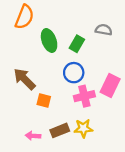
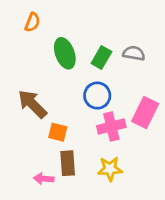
orange semicircle: (24, 17) -> (32, 22), size x0.6
gray semicircle: (104, 30) -> (134, 53), moved
brown rectangle: (60, 130) -> (68, 163), moved, turned -72

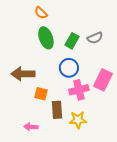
orange semicircle: (32, 22) -> (41, 13), moved, turned 112
gray semicircle: (134, 53) -> (95, 38), turned 147
brown arrow: (32, 104) -> (23, 74), turned -45
brown rectangle: (68, 163) -> (57, 110), moved

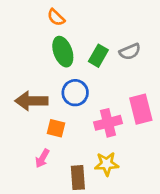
blue circle: (69, 68) -> (75, 93), moved
pink rectangle: (103, 80) -> (141, 109), turned -40
brown rectangle: (57, 110) -> (78, 178), moved
pink arrow: (31, 127) -> (42, 158), moved, turned -64

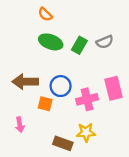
green ellipse: (63, 52) -> (51, 42), turned -50
blue circle: (75, 93) -> (61, 86), moved
pink arrow: (42, 158) -> (20, 125), moved, turned -40
brown rectangle: (78, 178) -> (63, 143), turned -66

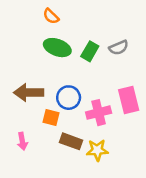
brown rectangle: (63, 143) -> (71, 141), moved

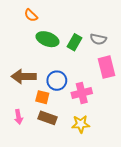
orange semicircle: (51, 16) -> (31, 15), moved
gray semicircle: (119, 48) -> (98, 39), turned 35
pink rectangle: (129, 100) -> (107, 67), moved
brown rectangle: (71, 141) -> (47, 118), moved

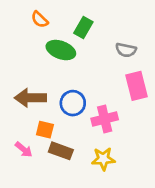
green rectangle: (74, 42) -> (83, 27), moved
orange square: (42, 97) -> (45, 130), moved
pink arrow: (18, 117) -> (24, 150), turned -40

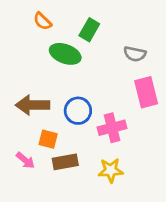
brown rectangle: (61, 151) -> (65, 162), turned -30

